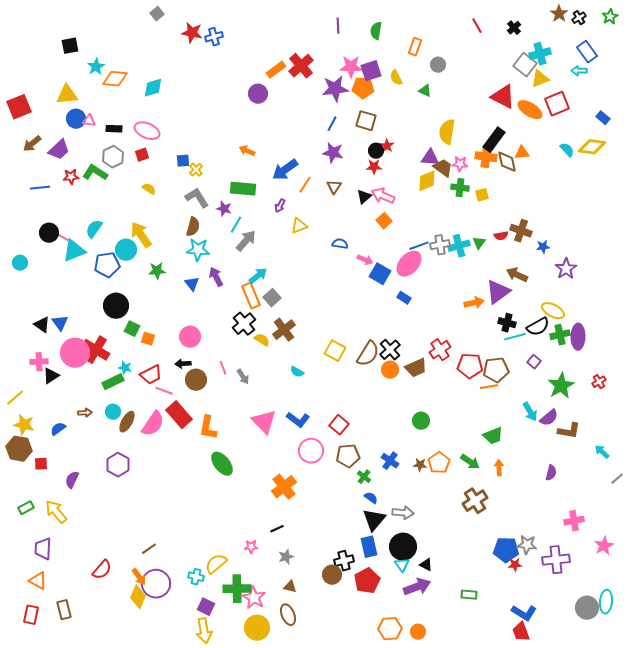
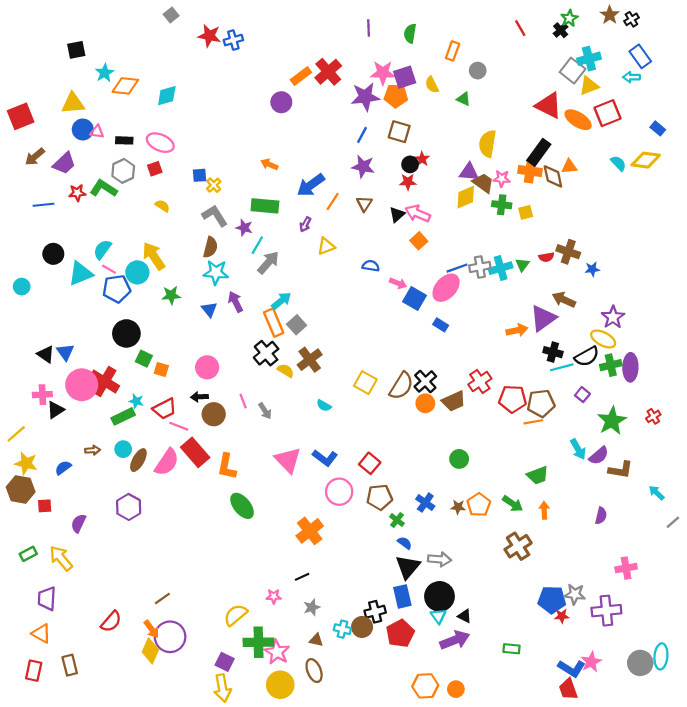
green star: (610, 17) -> (569, 18), moved
pink line: (62, 237) -> (109, 269), moved
purple star: (566, 269) -> (613, 317), moved
pink star: (604, 546) -> (591, 662), moved
cyan cross: (196, 577) -> (342, 629), moved

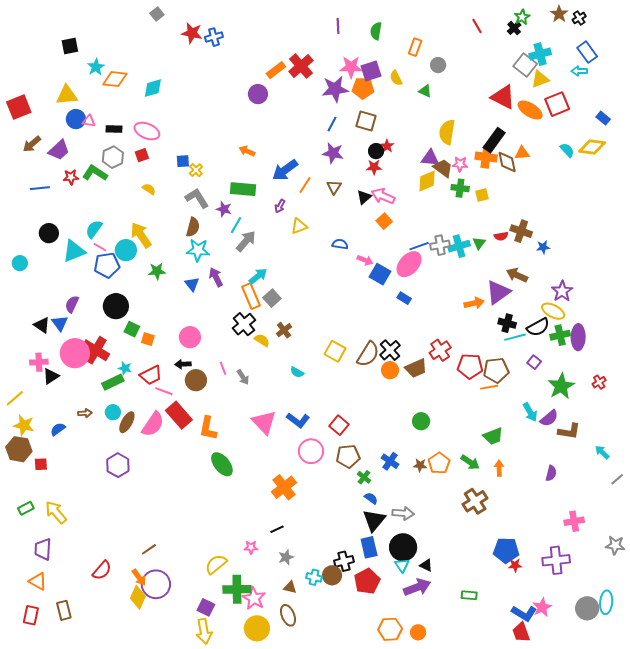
brown cross: (310, 360) -> (284, 330), size x0.7
purple semicircle: (78, 523) -> (72, 304), moved
gray star: (575, 594) -> (615, 545), moved

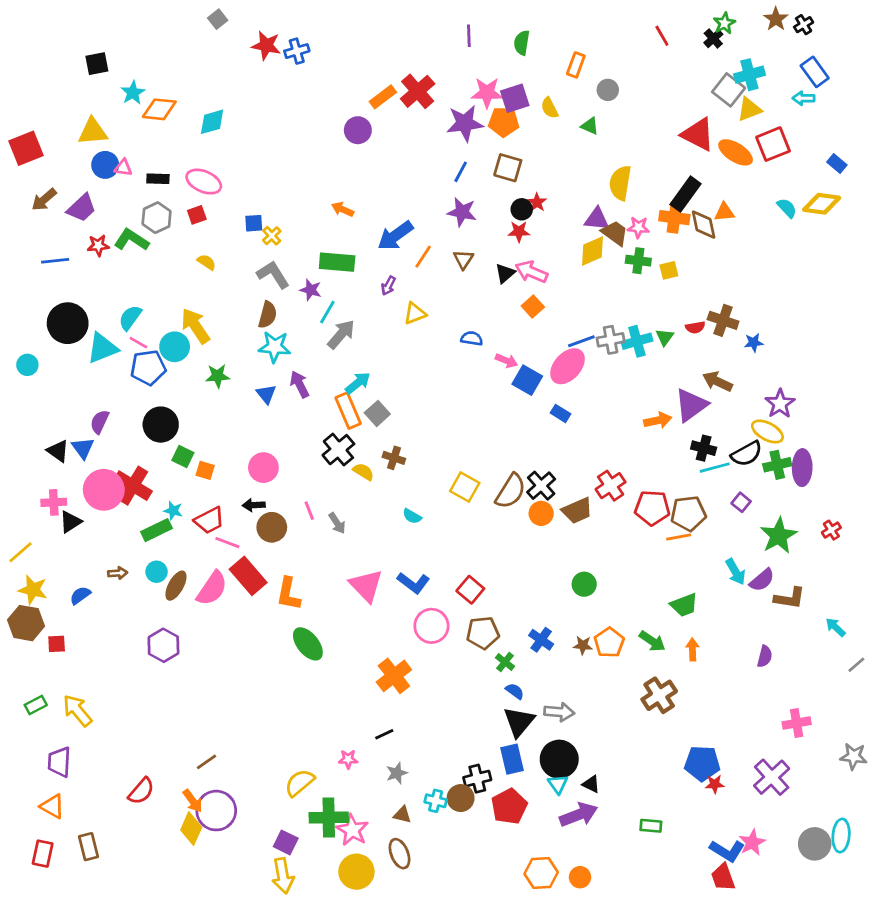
black circle: (49, 233) -> (68, 323), size x1.5
brown cross: (284, 330) -> (394, 458), turned -35
purple cross: (556, 560) -> (772, 777), turned -36

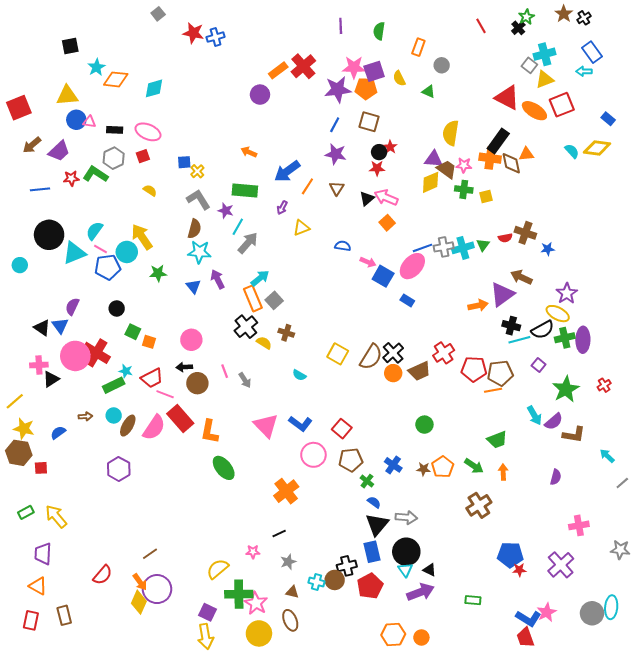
gray square: (729, 90) -> (529, 65), size x0.7
black circle: (161, 425) -> (117, 308), size x0.6

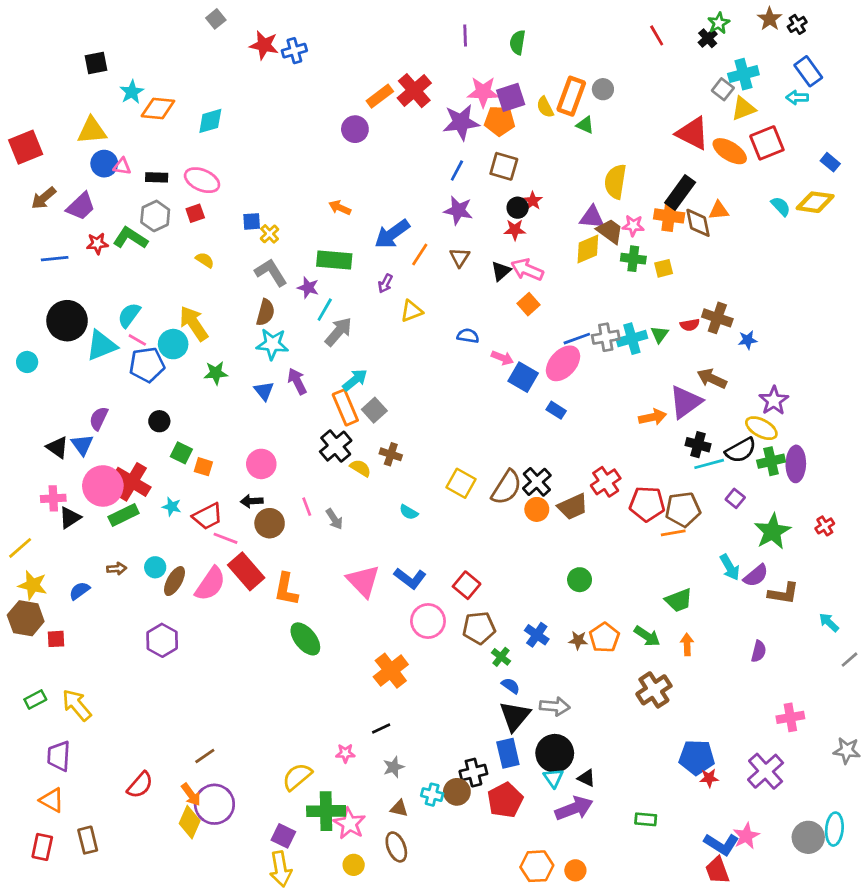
orange rectangle: (418, 47) -> (571, 96), moved, size x1.5
green rectangle: (114, 385) -> (124, 515), moved
yellow circle: (259, 633) -> (354, 865), size x0.6

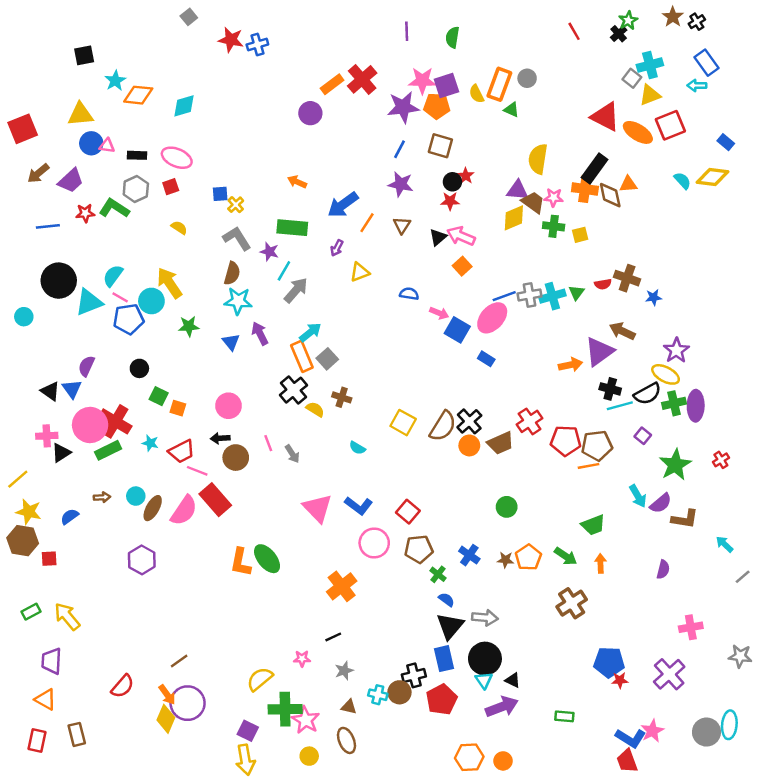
orange L-shape: (286, 589) -> (241, 562), moved

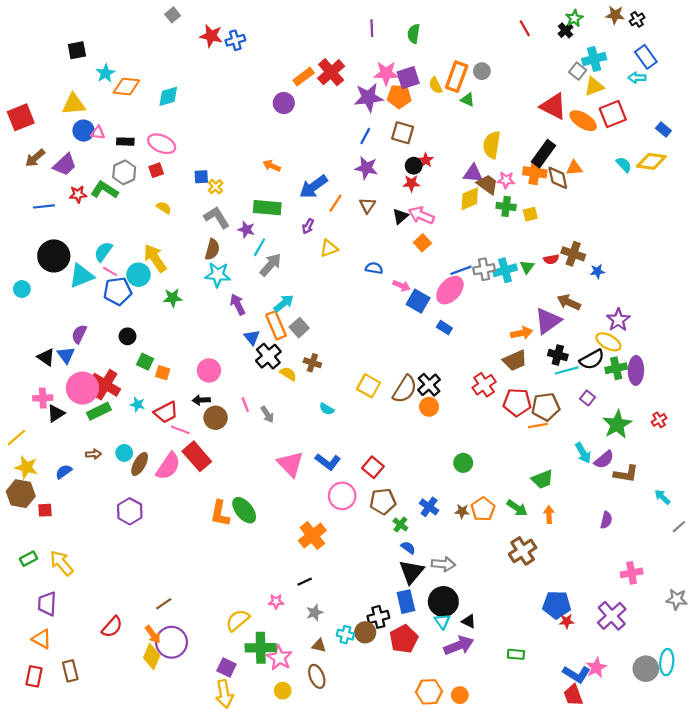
brown star: (673, 17) -> (615, 15), turned -30
blue triangle: (231, 342) -> (252, 337), moved
brown trapezoid: (501, 443) -> (515, 361), moved

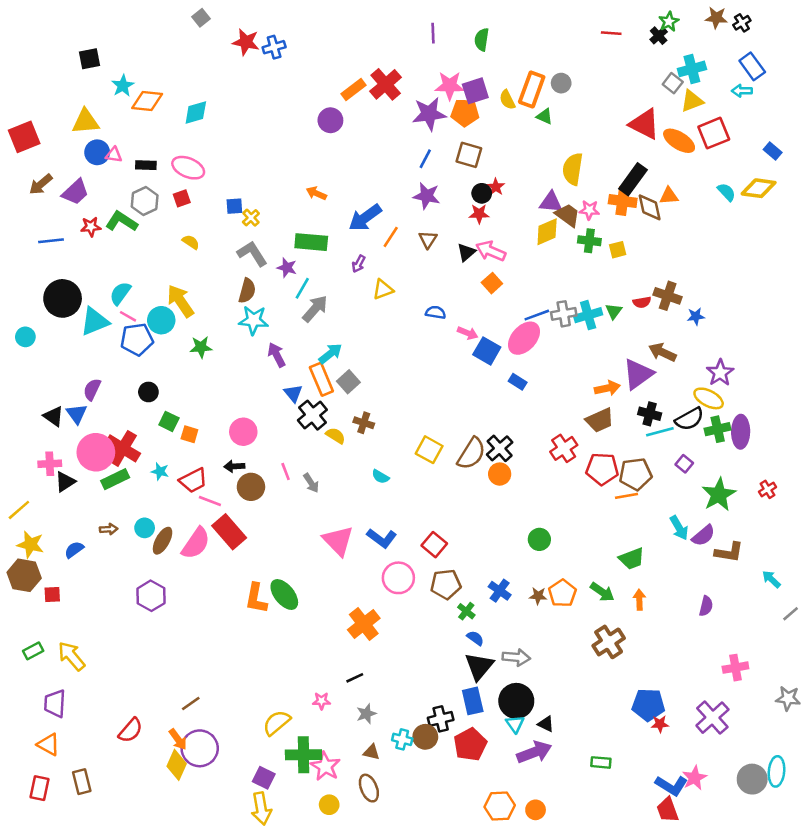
red line: (525, 28) -> (611, 33), turned -56

